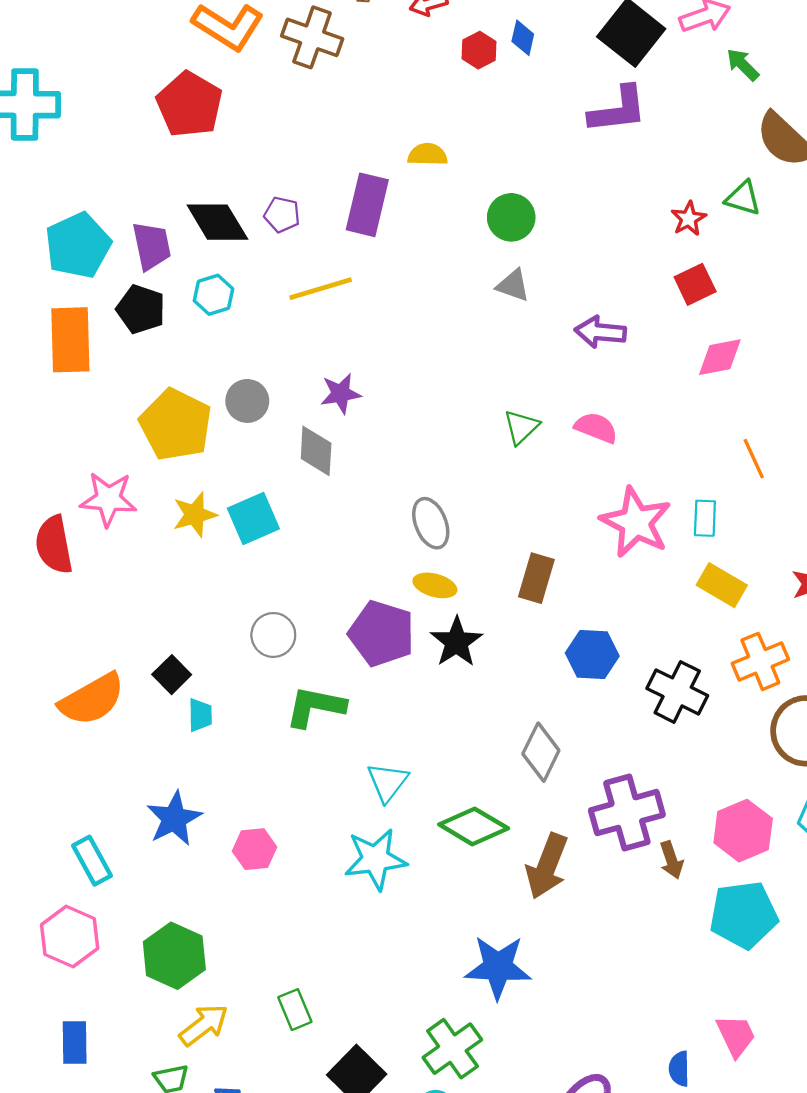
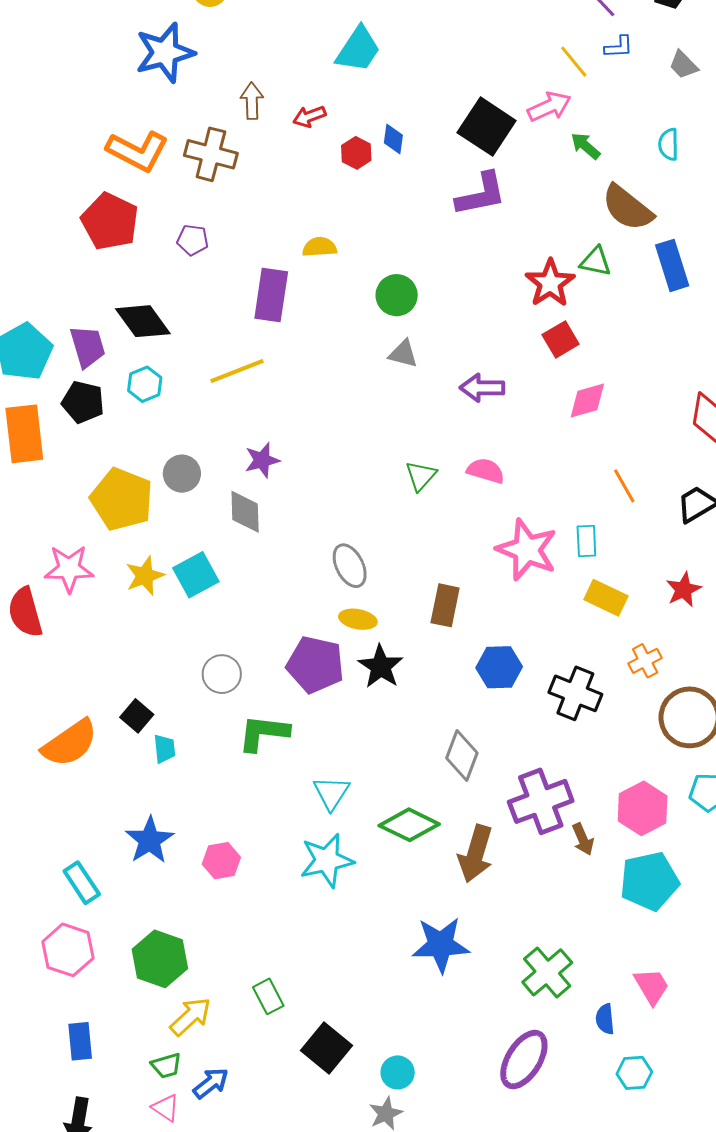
purple pentagon: (282, 215) -> (193, 240), moved
red star: (689, 219) -> (550, 283), size x1.6
orange cross: (760, 661) -> (645, 661), size x0.7
green cross: (452, 1049) -> (547, 972), moved

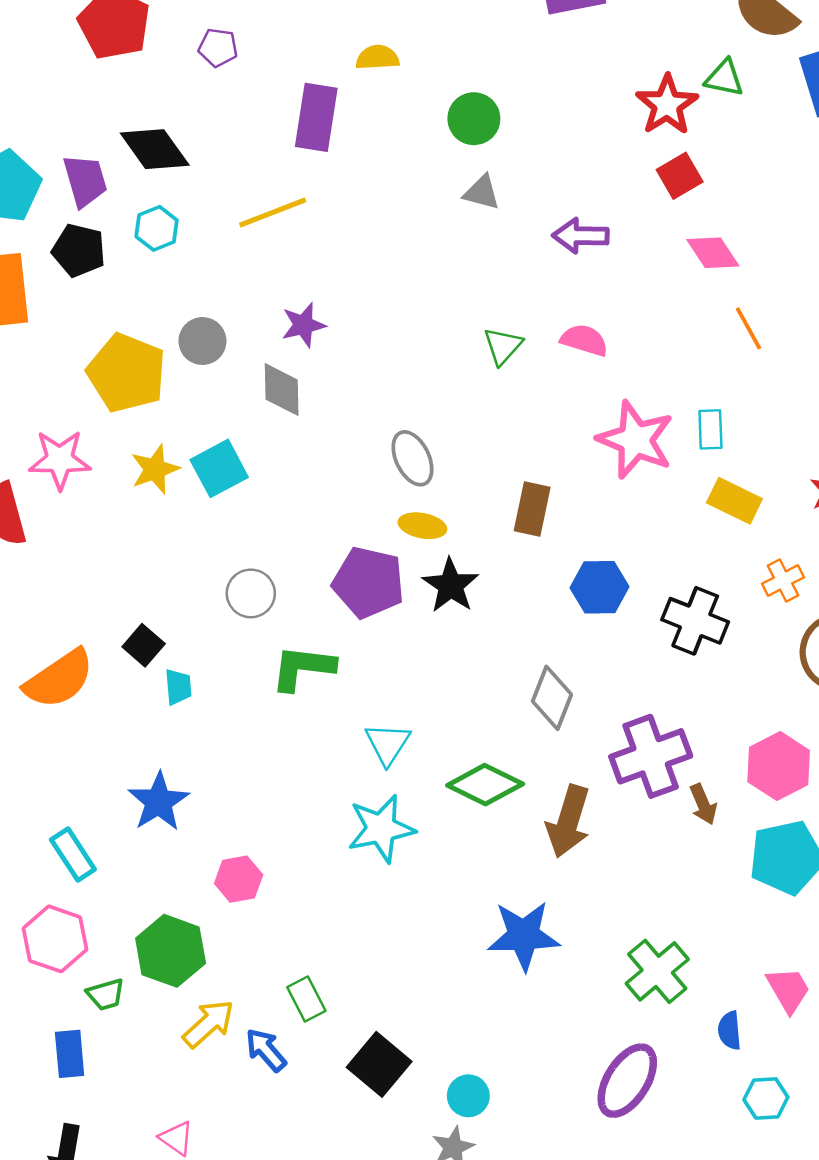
pink diamond: (587, 401) -> (713, 253), turned 72
orange line: (624, 486) -> (749, 328), moved
pink hexagon: (221, 861) -> (239, 879), moved
green trapezoid: (166, 1066) -> (106, 995), moved
blue arrow: (211, 1083) -> (266, 1050), moved, turned -93

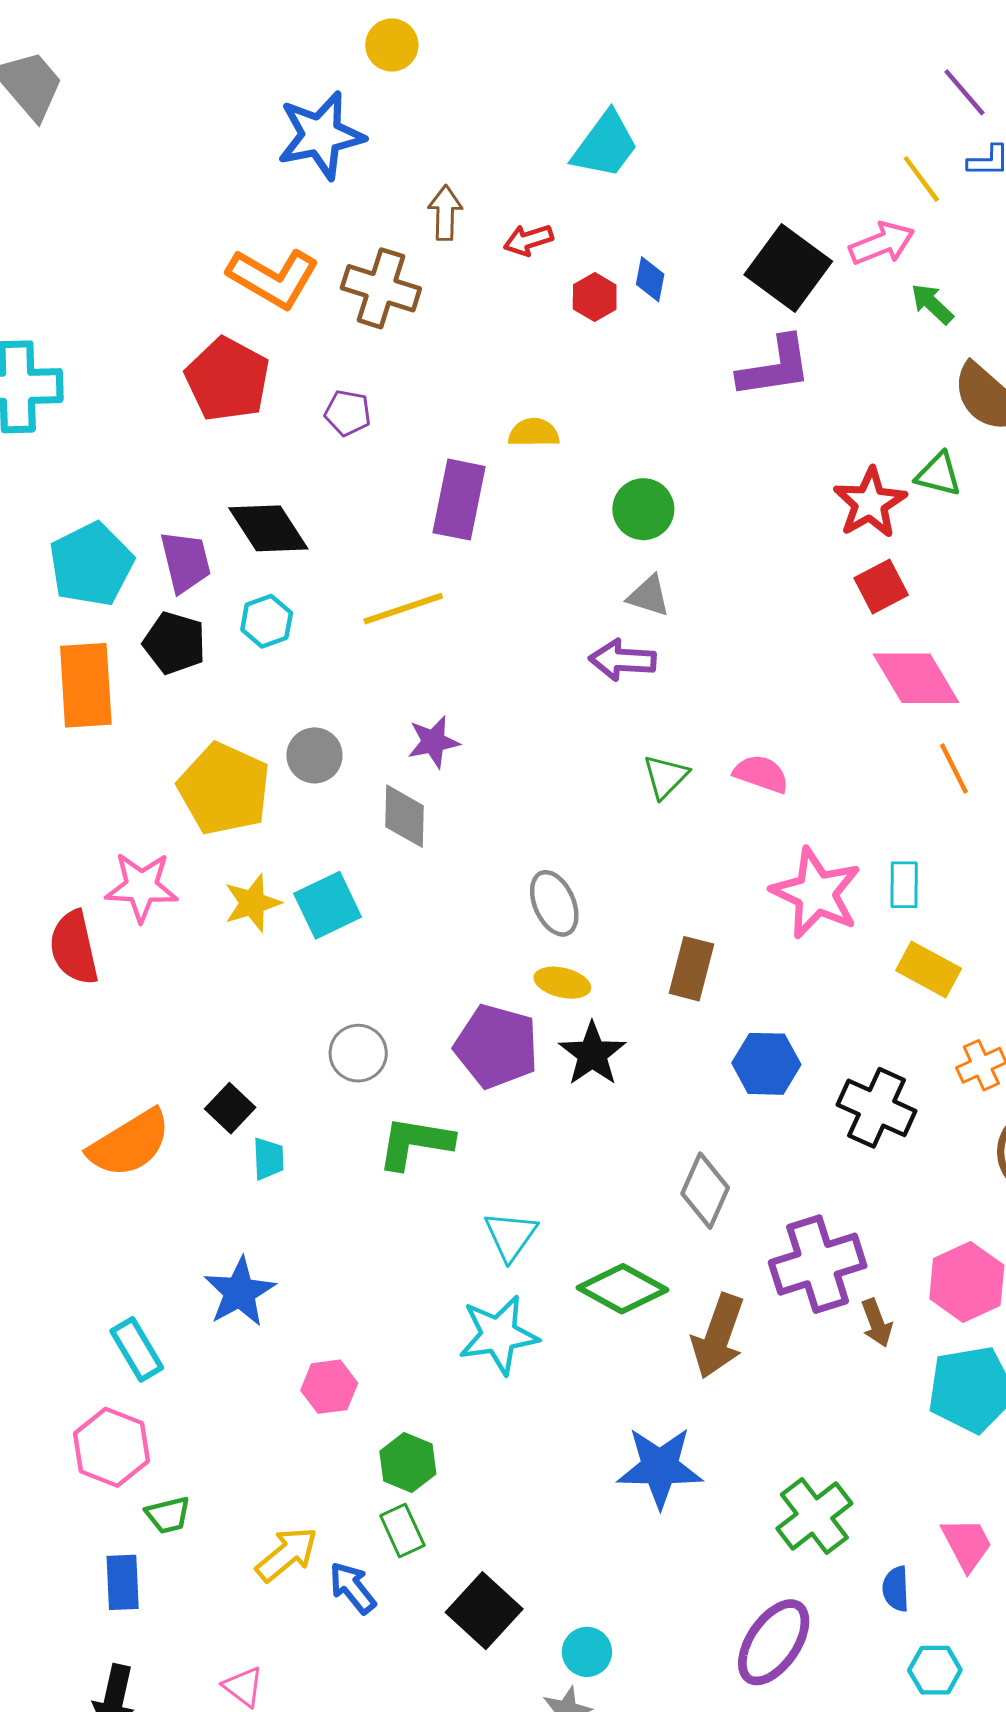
purple arrow: (581, 236) -> (623, 660), moved
pink diamond: (713, 253) -> (916, 678), size x1.4
green hexagon: (171, 951) -> (408, 1463), moved, size x0.7

